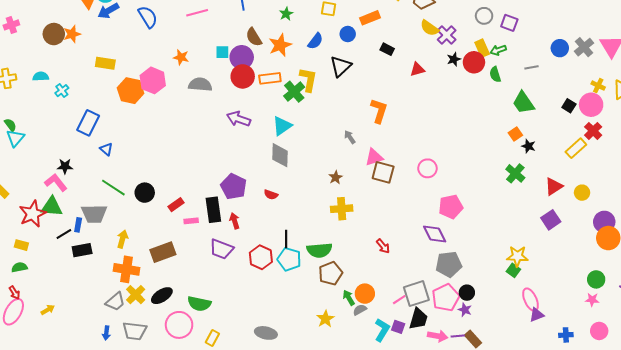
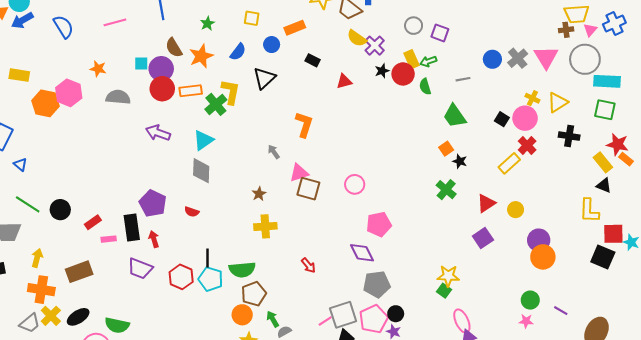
orange circle: (365, 294) -> (242, 315), moved

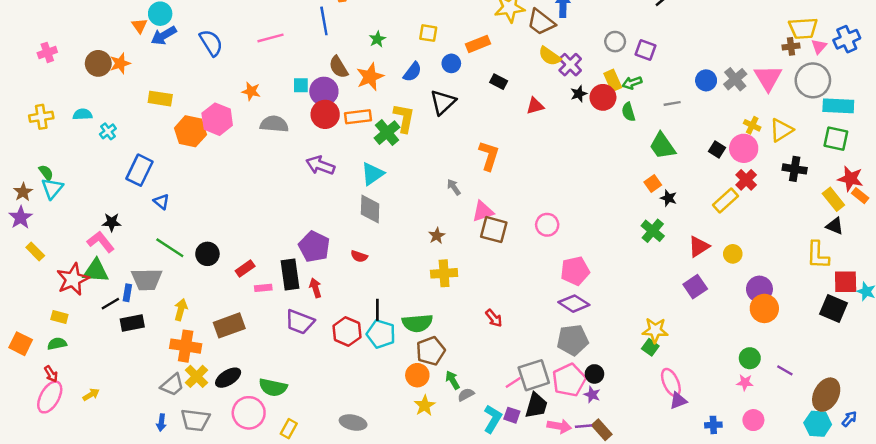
purple diamond: (362, 253) -> (574, 304), moved, turned -30

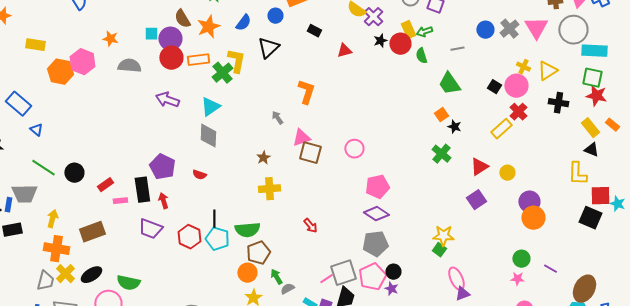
blue rectangle: (140, 170) -> (18, 104), turned -75
red star: (850, 179) -> (596, 96), moved
gray trapezoid: (172, 385) -> (45, 281), turned -35

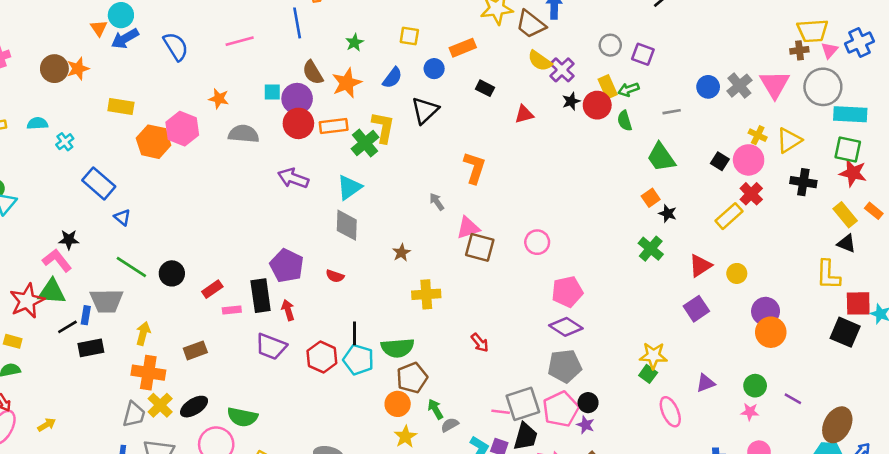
brown star: (263, 158) -> (401, 253), moved
brown rectangle: (92, 232) -> (195, 350), size x0.7
pink line: (326, 279) -> (501, 412), turned 40
purple triangle: (462, 294) -> (705, 383), moved

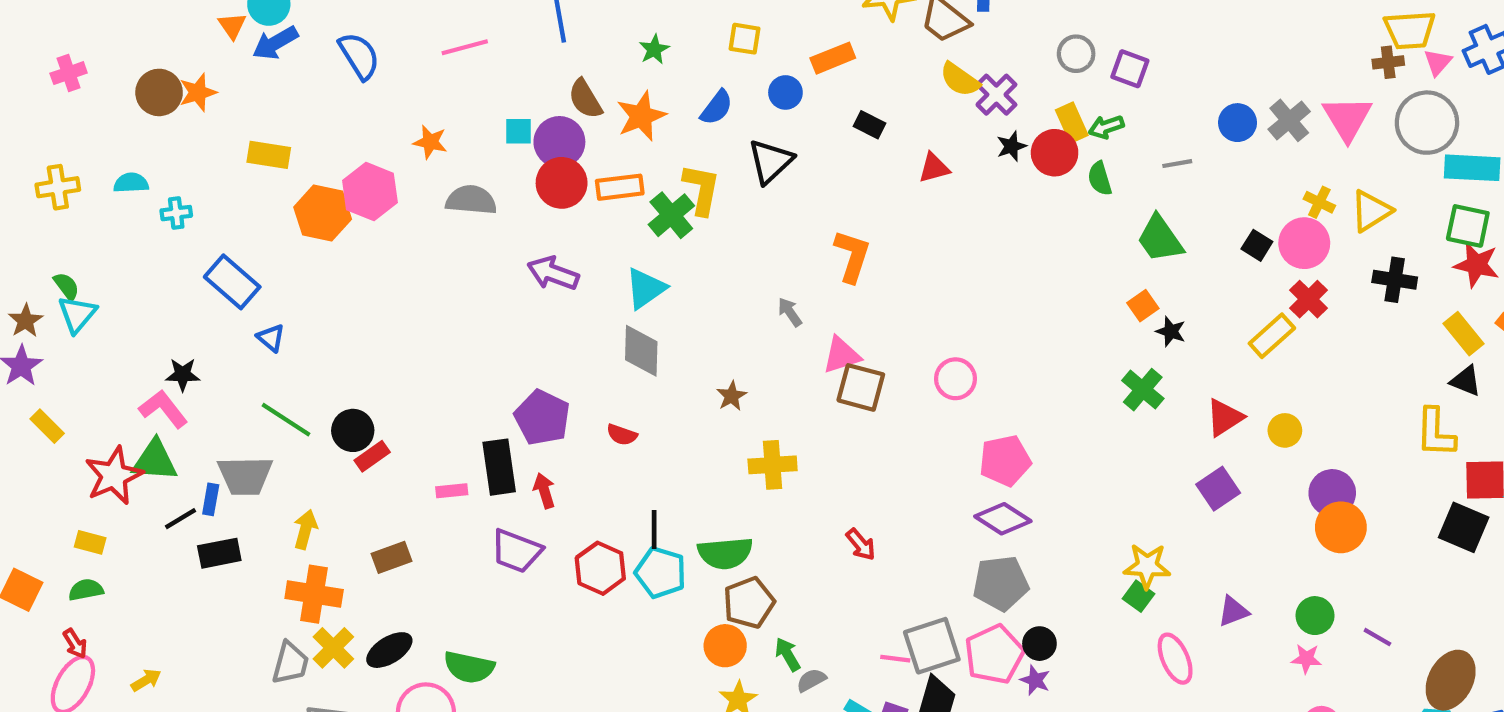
cyan cross: (65, 142) -> (176, 213), turned 30
red rectangle: (212, 289) -> (372, 456), moved

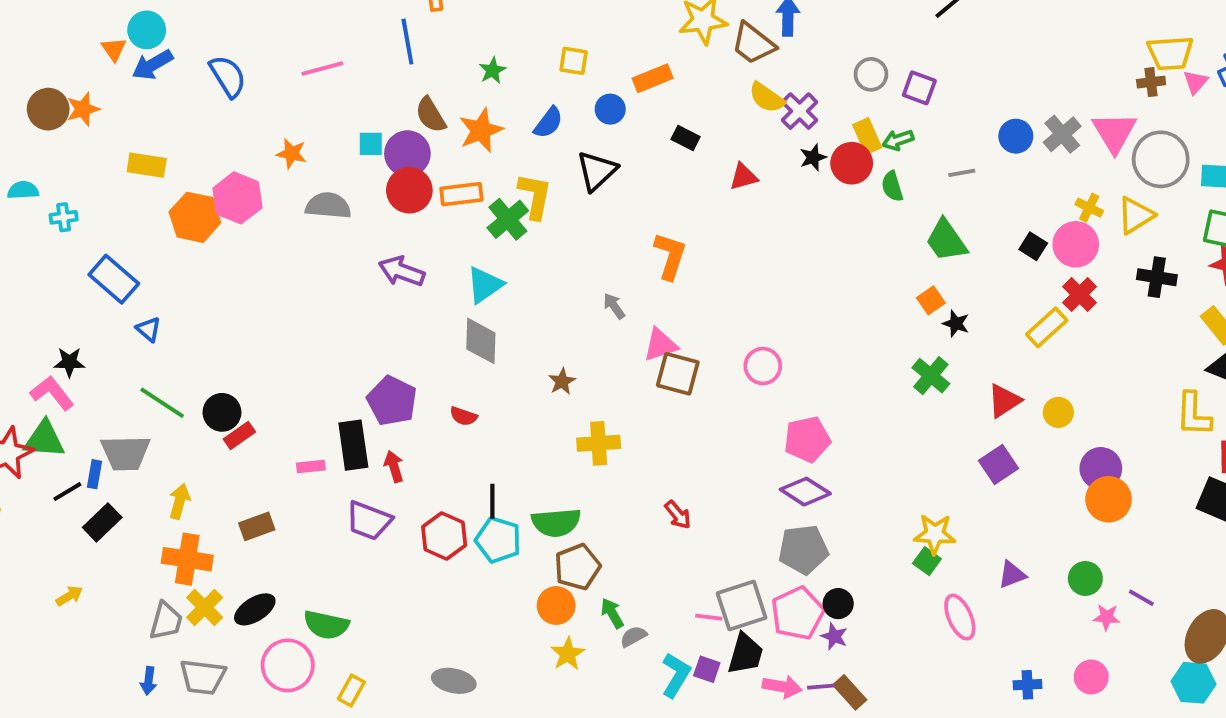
gray circle: (1427, 123) -> (1161, 159), moved
black rectangle: (219, 553) -> (102, 522), turned -33
pink star: (1306, 659) -> (1107, 617), moved
yellow arrow: (146, 680) -> (69, 596), moved

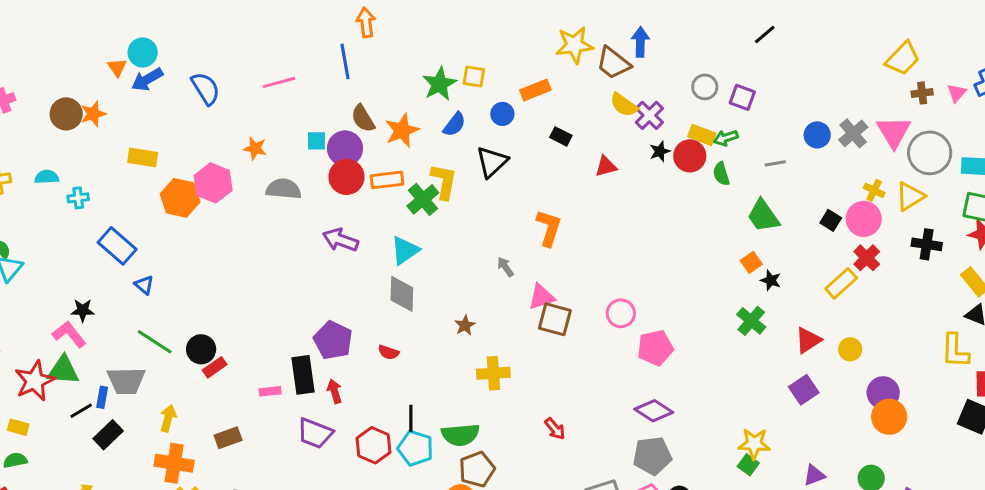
yellow trapezoid: (1170, 53) -> (903, 58), moved, turned -42
green star: (492, 70) -> (439, 84), moved, size x1.6
yellow rectangle: (867, 136) -> (702, 135), turned -45
pink pentagon: (807, 439) -> (655, 348), moved

